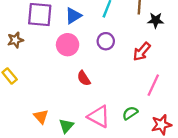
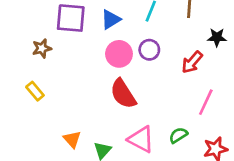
black star: (156, 20) -> (217, 37), moved
pink circle: (68, 45) -> (119, 54), moved
red semicircle: (84, 78) -> (123, 94), size x1.6

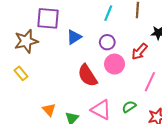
blue triangle: (111, 19) -> (74, 37), moved
brown star: (42, 48) -> (26, 41), size x1.6
pink circle: (119, 54) -> (115, 64), moved

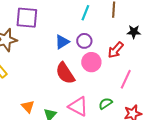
blue triangle: (74, 37) -> (62, 42), moved

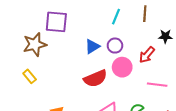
red semicircle: (65, 73) -> (95, 78), turned -80
pink line: (126, 79) -> (157, 85), turned 72

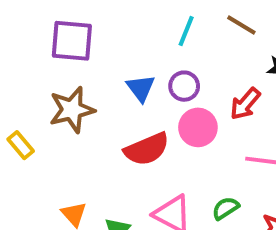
brown line: (145, 14) -> (241, 25), turned -63
brown star: (35, 45) -> (72, 110), moved
blue triangle: (92, 47) -> (141, 88), turned -35

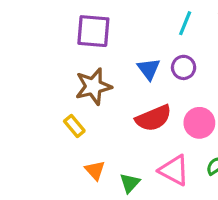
pink circle: (198, 127) -> (199, 123), moved
yellow rectangle: (21, 145) -> (74, 126), moved

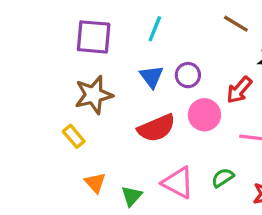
cyan line: (185, 23) -> (155, 29), moved
pink circle: (199, 123) -> (204, 115), moved

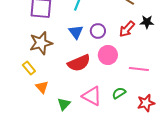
red arrow: (239, 90) -> (127, 29), moved
orange triangle: (95, 183) -> (42, 87), moved

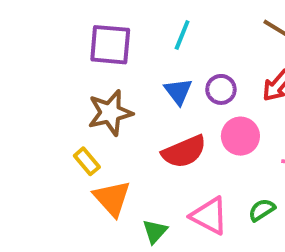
orange triangle: (42, 87) -> (112, 198), size x1.5

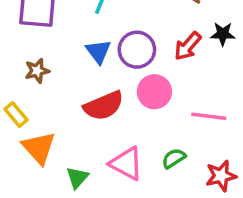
purple circle: (221, 89) -> (137, 50), size x1.4
brown star: (110, 113) -> (37, 71), size x0.6

